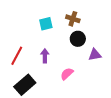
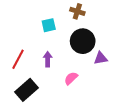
brown cross: (73, 19) -> (77, 11), moved
black circle: (78, 39) -> (83, 41), size x1.5

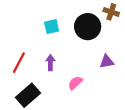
brown cross: (77, 11) -> (111, 12), moved
black circle: (83, 41) -> (88, 27), moved

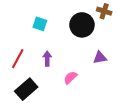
cyan square: (52, 27) -> (40, 24), moved, turned 32

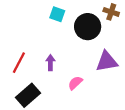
cyan square: (40, 24) -> (57, 14), moved
purple triangle: (100, 58) -> (107, 61), size x1.5

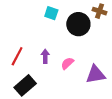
purple triangle: (107, 61) -> (96, 74), moved
pink semicircle: (75, 83) -> (67, 63), moved

